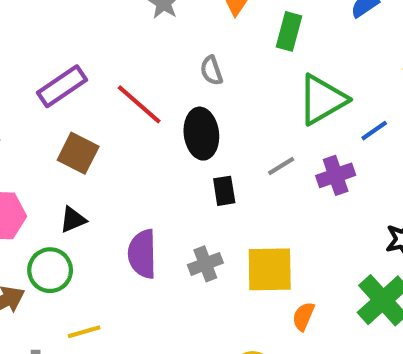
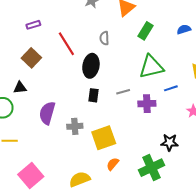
purple rectangle: (62, 86) -> (33, 25), size x0.6
yellow square: (270, 269) -> (104, 138), turned -35

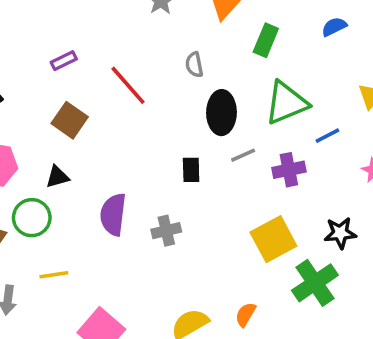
black ellipse: (91, 66) -> (221, 113), moved
yellow square: (104, 138) -> (273, 239), moved
orange semicircle: (113, 164) -> (246, 314), moved

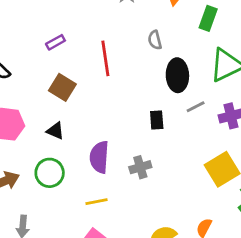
red line: (128, 85) -> (105, 58), turned 36
black triangle: (57, 177) -> (55, 131), turned 42
green circle: (32, 218) -> (50, 173), moved
yellow line: (54, 275) -> (96, 202), moved

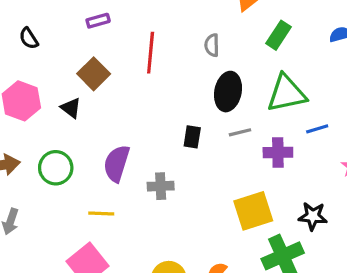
black triangle: (55, 131) -> (71, 108), moved

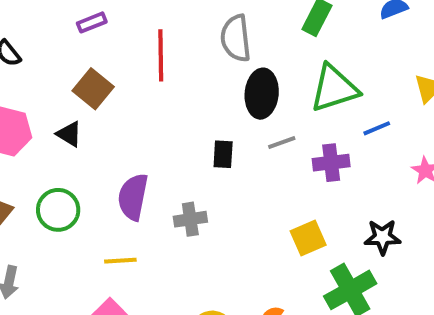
gray semicircle: (212, 45) -> (236, 38), size x1.6
yellow square: (253, 211) -> (308, 238), size x0.7

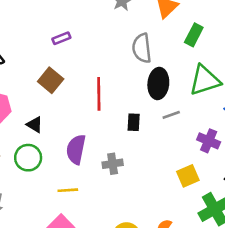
purple rectangle: (92, 22) -> (61, 38), moved
red line: (161, 55) -> (99, 94), moved
black triangle: (69, 134) -> (35, 125), moved
purple cross: (331, 163) -> (209, 141), moved, turned 30

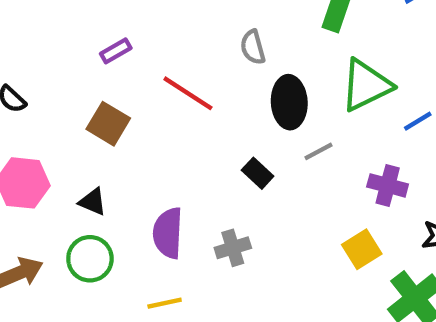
gray semicircle: (142, 48) -> (253, 47), size x0.7
red line: (99, 94) -> (188, 93), moved, turned -48
black rectangle: (134, 122) -> (258, 173), turned -42

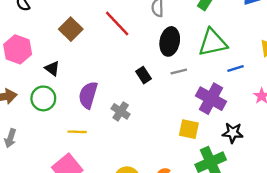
purple cross: (388, 185) -> (211, 99), size x1.4
gray cross: (233, 248) -> (121, 111), turned 36
yellow square: (362, 249) -> (189, 129), turned 30

